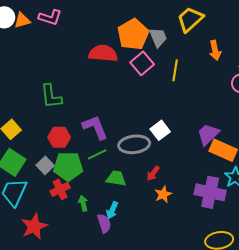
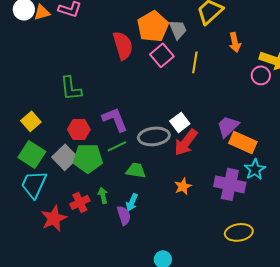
red semicircle: (103, 53) -> (123, 45), turned 68
gray square: (45, 165) -> (65, 157), size x1.4
red arrow: (153, 173) -> (186, 142), moved, size x1.8
red cross: (60, 189) -> (80, 202), moved

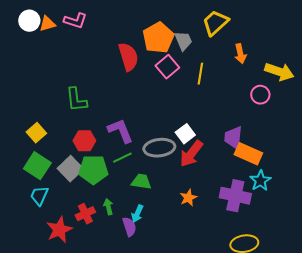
pink circle: (261, 75) -> (260, 95), moved
purple trapezoid: (228, 126) -> (233, 138), turned -40
cyan trapezoid: (34, 184) -> (39, 196), size x0.7

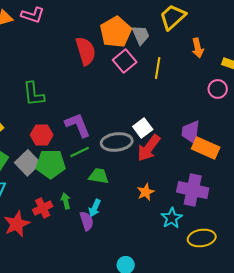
cyan star: (260, 181) -> (172, 218), moved

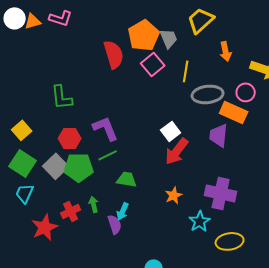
gray ellipse: (117, 142) -> (208, 94), moved
orange rectangle: (206, 148) -> (234, 112), moved

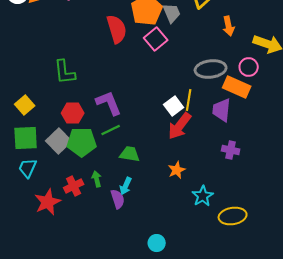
yellow line: (186, 71) -> (189, 100), moved
green square: (23, 163) -> (26, 138), turned -36
purple cross: (221, 193) -> (231, 150), moved, size x0.6

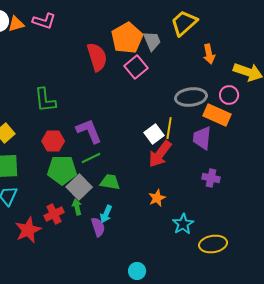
gray square: (59, 141) -> (79, 187), moved

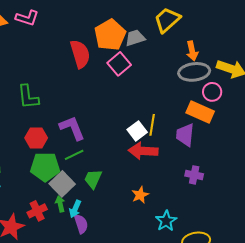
gray trapezoid: (152, 41) -> (135, 38), turned -85
gray ellipse: (191, 97) -> (194, 72), moved
red arrow: (160, 154) -> (143, 151), turned 56
green trapezoid: (110, 182) -> (93, 179), turned -75
cyan arrow: (106, 214) -> (75, 209), moved

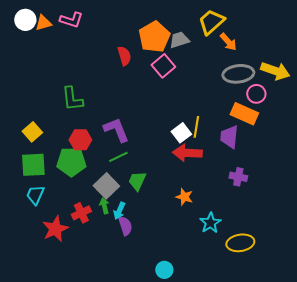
orange arrow: (192, 51) -> (228, 42), moved, turned -30
red semicircle: (80, 54) -> (124, 56), size x0.7
green pentagon: (45, 167) -> (71, 162), moved
orange star: (140, 195) -> (184, 197), turned -30

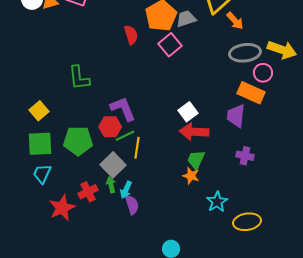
yellow line: (196, 127) -> (137, 148), moved
red hexagon: (80, 140) -> (110, 127), moved
green trapezoid: (137, 181) -> (196, 160), moved

